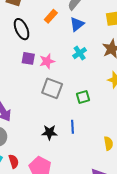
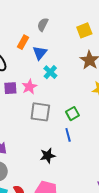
blue triangle: (77, 24) -> (40, 53), moved
cyan cross: (80, 53) -> (50, 72), moved
blue line: (73, 127) -> (68, 135), moved

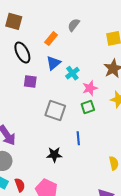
blue triangle: (40, 53) -> (53, 63), moved
pink star: (29, 87) -> (90, 88), moved
green square: (73, 114) -> (88, 107), moved

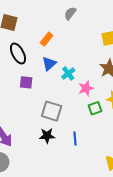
gray semicircle: (74, 25) -> (70, 13), moved
green square: (88, 107) -> (95, 108), moved
black star: (54, 155) -> (47, 136), moved

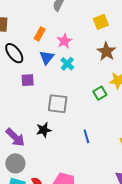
pink star: (86, 88) -> (64, 41), moved
black star: (47, 136) -> (44, 130), moved
blue line: (75, 138) -> (86, 136), moved

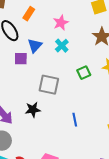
orange rectangle: (40, 34) -> (29, 14), moved
blue triangle: (47, 57) -> (35, 46), moved
green square: (100, 93) -> (84, 73), moved

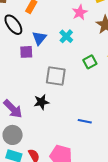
pink star: (61, 23) -> (80, 12), moved
blue line: (75, 120) -> (85, 121), moved, turned -64

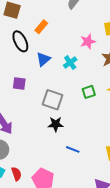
purple square: (26, 52) -> (19, 84), moved
black star: (41, 102) -> (56, 124), moved

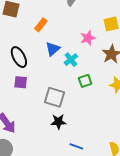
black ellipse: (20, 41) -> (19, 57), moved
blue triangle: (43, 59) -> (53, 49), moved
green square: (89, 92) -> (85, 81), moved

